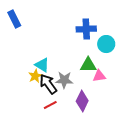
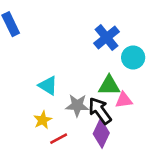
blue cross: (86, 29) -> (107, 38), turned -36
yellow star: (35, 76) -> (43, 120), moved
black arrow: (48, 84) -> (100, 111), moved

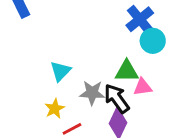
blue cross: (107, 38) -> (140, 19), moved
cyan triangle: (48, 85) -> (60, 71), turned 42

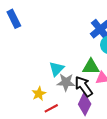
cyan triangle: (60, 71) -> (57, 69), moved

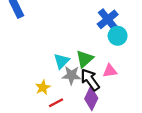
green triangle: (91, 67) -> (85, 59), moved, turned -42

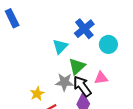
blue cross: (108, 19) -> (84, 29), moved
cyan triangle: (62, 61) -> (60, 47), moved

